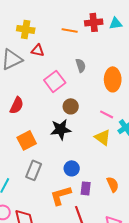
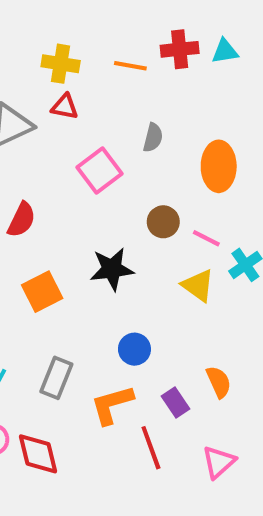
yellow cross: (26, 29) -> (61, 64), moved
gray semicircle: (81, 65) -> (153, 138), turned 32
brown circle: (71, 106) -> (163, 222), moved
gray rectangle: (34, 170) -> (56, 378), moved
purple rectangle: (86, 188) -> (176, 403), moved, turned -40

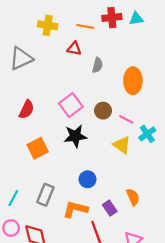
red triangle: (65, 107) -> (74, 49), moved
pink square: (100, 170) -> (71, 105), moved
orange L-shape: (112, 405) -> (75, 209), turned 30

